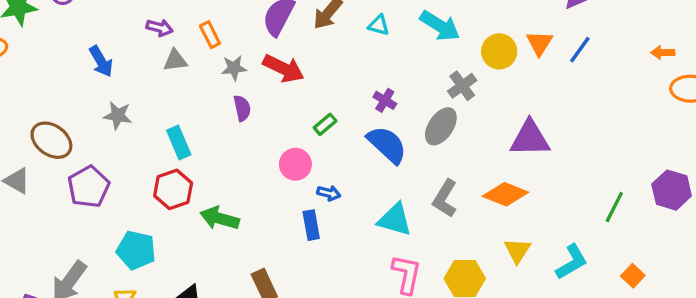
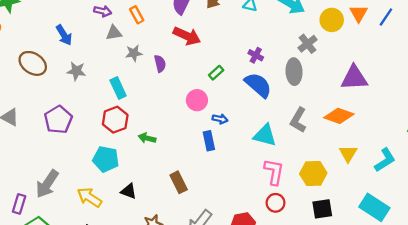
gray star: (234, 68) -> (134, 53), moved
gray ellipse: (441, 126) -> (294, 72), turned -35
brown ellipse: (51, 140) -> (33, 63), moved
green arrow: (220, 218) -> (147, 138), size x0.7
cyan pentagon: (136, 250) -> (106, 159), moved

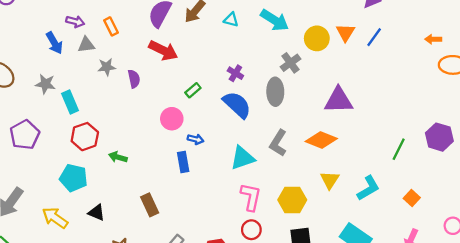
blue arrow: (64, 35) -> (54, 43), moved
cyan rectangle: (118, 88) -> (70, 102), moved
cyan triangle: (265, 135) -> (242, 158), turned -35

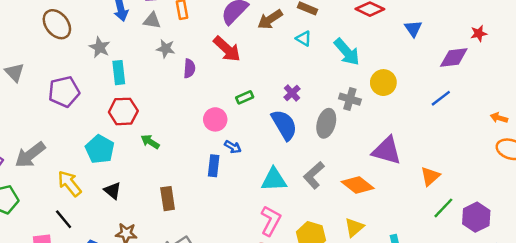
orange triangle: (345, 33) -> (430, 176), moved
gray cross: (290, 63) -> (350, 99), turned 36
green line: (399, 149) -> (443, 208), moved

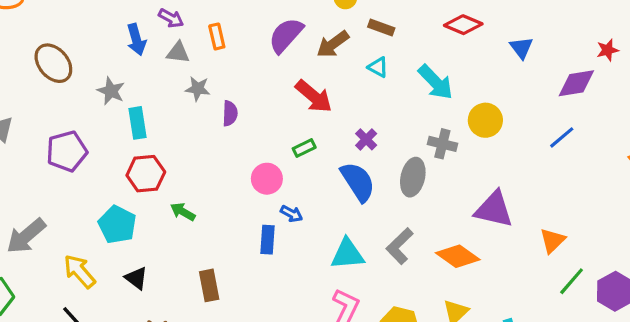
red arrow: (227, 49) -> (314, 96), moved

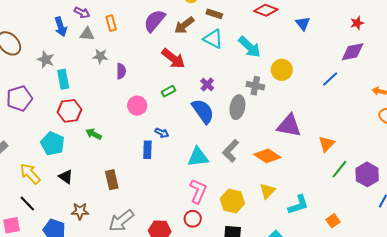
cyan triangle: (378, 67) -> (213, 39), size x1.5
purple diamond: (576, 83) -> (353, 52), moved
pink circle: (267, 179) -> (137, 106), moved

